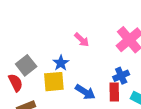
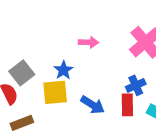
pink arrow: (82, 40) -> (88, 42), turned -42

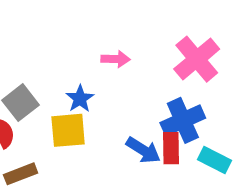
blue cross: (136, 85) -> (183, 120), size x1.5
blue arrow: (93, 105) -> (143, 150), moved

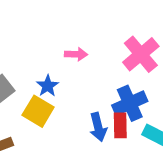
yellow square: (68, 130) -> (38, 111), turned 36
blue arrow: (143, 150) -> (98, 127), turned 44

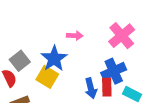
blue star: (48, 86) -> (54, 59), size x1.6

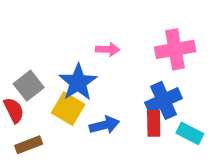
pink cross: (122, 36) -> (175, 49), turned 30
blue arrow: (91, 88) -> (104, 125), moved, turned -90

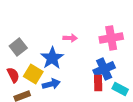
gray square: (29, 86) -> (18, 47), moved
yellow square: (68, 109) -> (33, 74), moved
blue arrow: (104, 125) -> (51, 84), moved

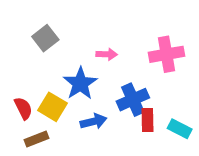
gray square: (18, 47) -> (45, 38), moved
blue cross: (104, 69) -> (133, 100), moved
blue arrow: (51, 84) -> (93, 121), moved

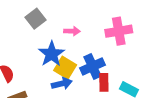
gray square: (45, 38) -> (36, 19), moved
yellow square: (53, 107) -> (65, 68), moved

